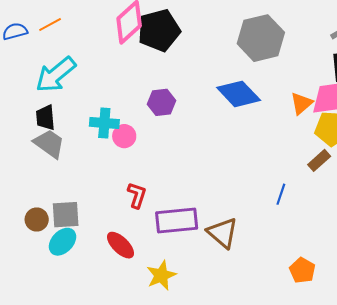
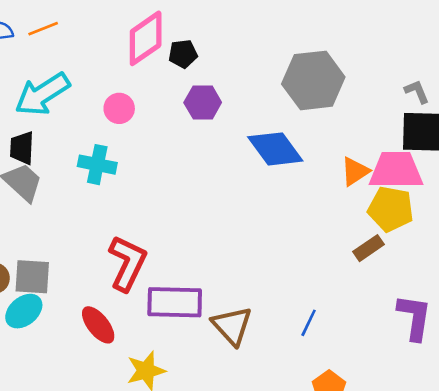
black pentagon: (159, 30) -> (183, 54), size x0.5
purple hexagon: (161, 102) -> (203, 102), moved
pink circle: (124, 136) -> (119, 108), moved
blue line: (281, 194) -> (309, 323), moved
red L-shape: (137, 195) -> (127, 263), size x1.6

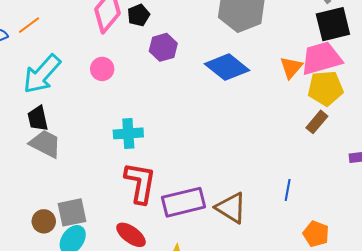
cyan cross: (97, 165) -> (128, 133), moved

